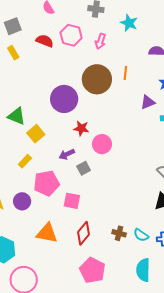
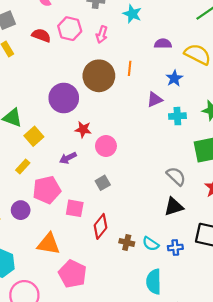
gray square: (84, 168) -> (103, 183), moved
red diamond: (84, 233) -> (101, 226), moved
pink pentagon: (92, 270) -> (73, 274), moved

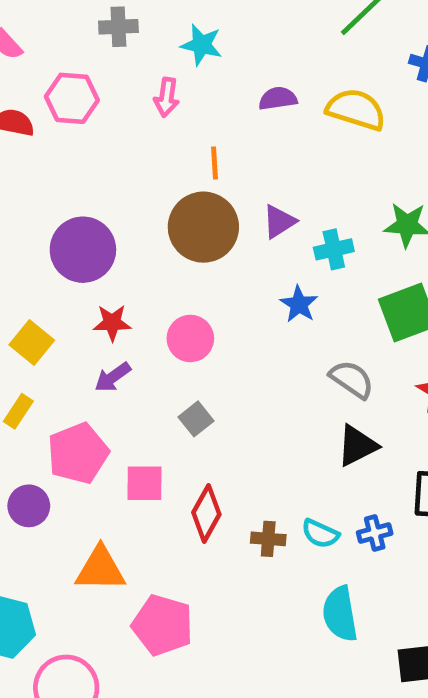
pink arrow: (102, 34) -> (167, 97), moved
brown circle: (99, 76) -> (203, 227), moved
blue star: (174, 78) -> (299, 304), moved
red star: (83, 129) -> (112, 323), moved

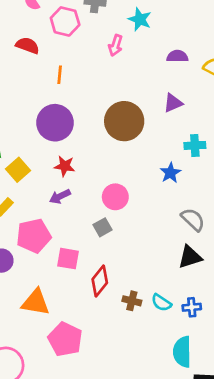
pink hexagon: (72, 98) -> (65, 21), moved
orange line: (215, 163) -> (60, 75), moved
purple triangle: (279, 222) -> (173, 103), moved
pink circle: (190, 338) -> (115, 197), moved
cyan semicircle: (340, 614) -> (182, 352), moved

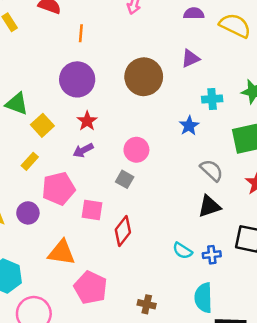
red star: (65, 166) -> (87, 121), turned 30
gray square: (103, 227) -> (125, 179), turned -30
brown cross: (132, 301) -> (147, 304), moved

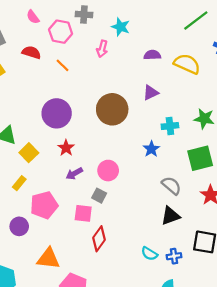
orange line: (81, 33) -> (63, 65), moved, turned -48
purple arrow: (83, 150) -> (74, 174), moved
pink square: (92, 210) -> (83, 213), moved

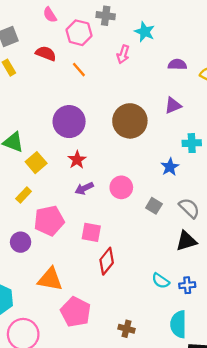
gray square: (99, 196) -> (154, 206), moved

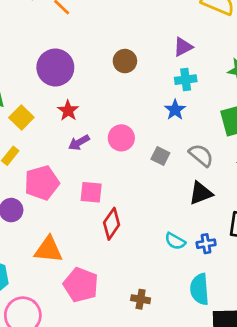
purple triangle: (173, 105) -> (183, 47), moved
brown circle: (130, 121) -> (125, 61), size x0.6
cyan cross: (192, 143) -> (186, 80), moved

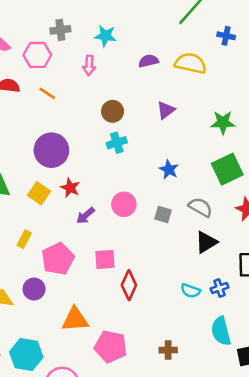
brown circle: (125, 61) -> (113, 111), moved
cyan cross: (186, 80) -> (117, 143), moved
yellow square: (21, 118) -> (39, 193), moved

